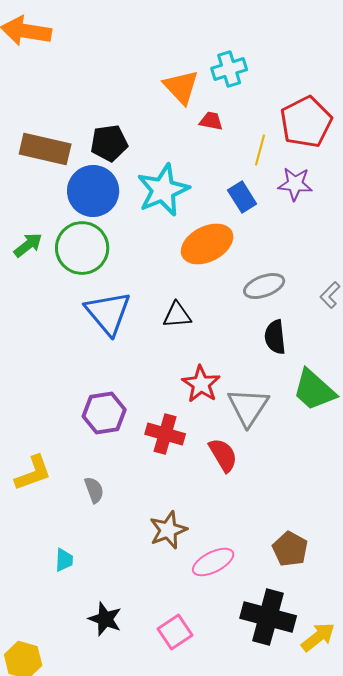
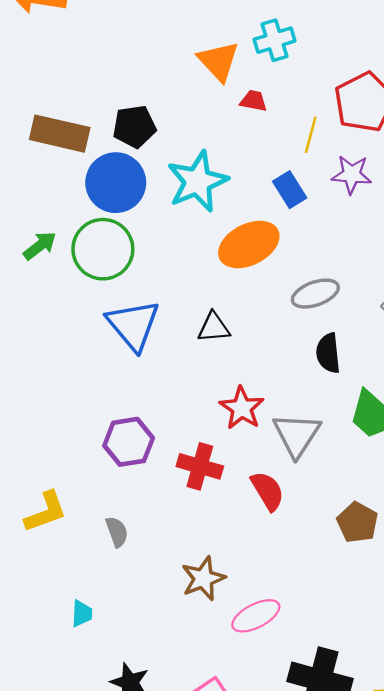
brown pentagon: (290, 549) -> (357, 522), moved

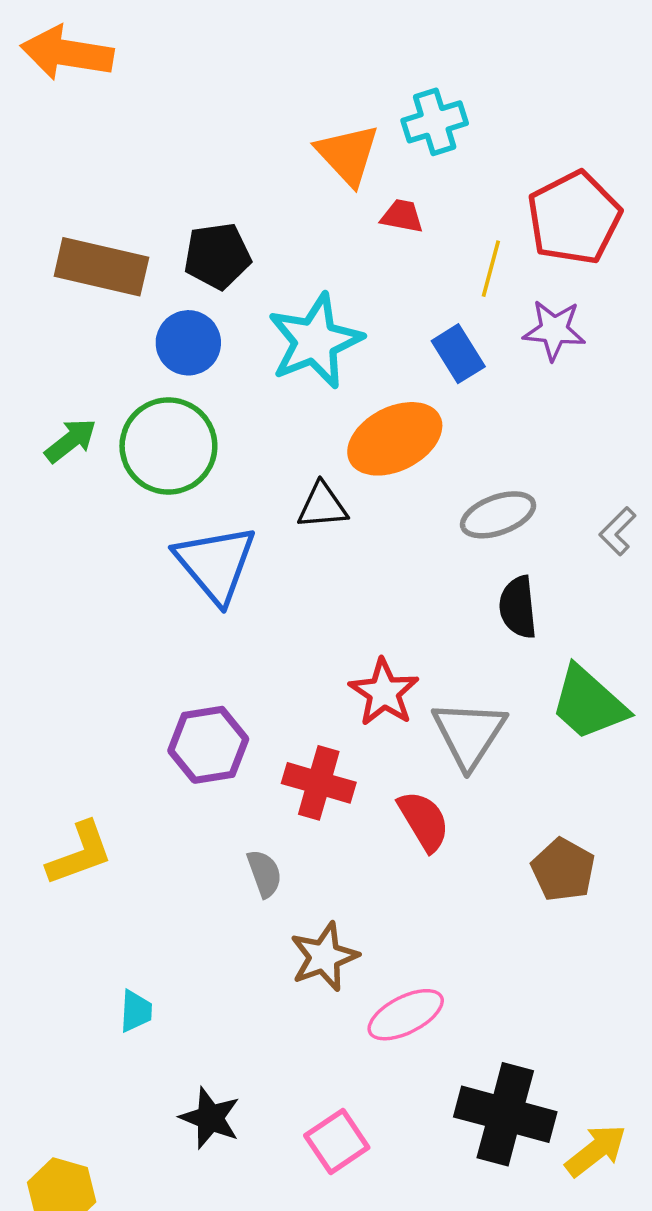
blue circle: (116, 183) -> (188, 343), size x0.7
black triangle: (214, 327) -> (322, 506), moved
gray semicircle: (117, 532) -> (264, 873), moved

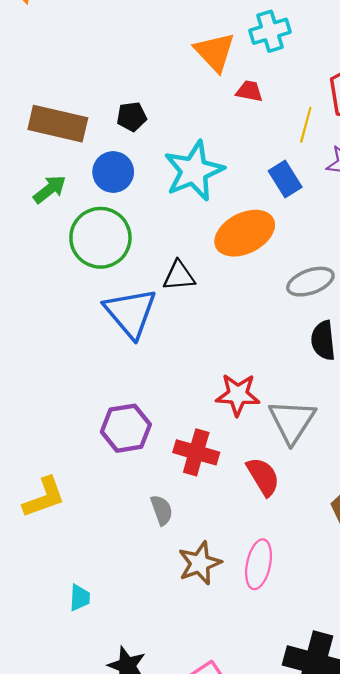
black pentagon: (217, 256) -> (132, 117), size x0.7
green arrow: (71, 441) -> (50, 189), moved
black triangle: (322, 506) -> (179, 276), moved
red star: (384, 692) -> (238, 395), turned -30
pink ellipse: (406, 1015) -> (259, 564), moved, turned -51

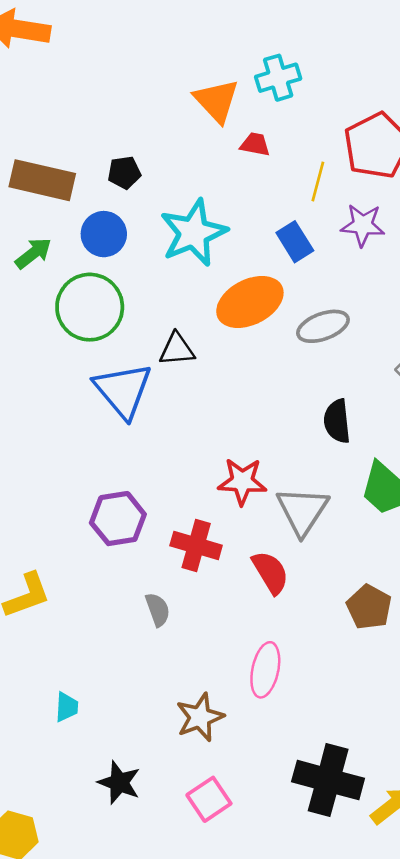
gray ellipse: (310, 282) -> (323, 326), moved
brown star: (200, 563) -> (200, 717), moved

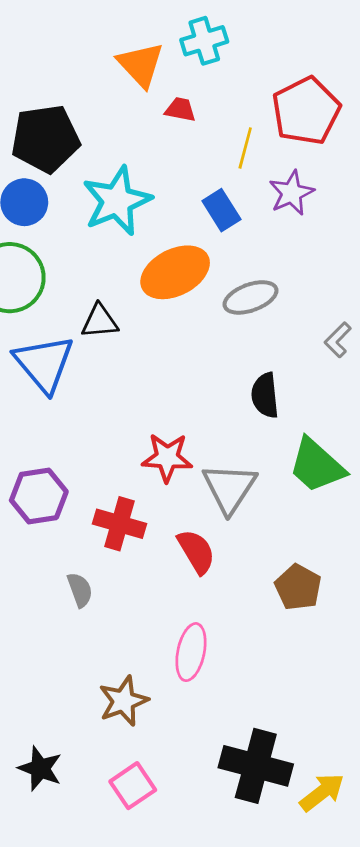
black pentagon: (124, 173) -> (45, 139), size x2.0
purple star: (363, 225) -> (292, 193), turned -30

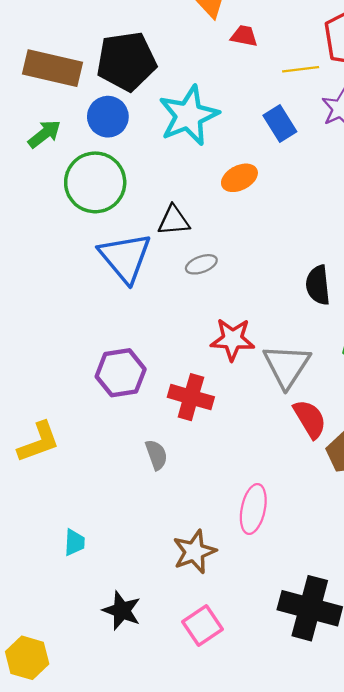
yellow line: (245, 148) -> (301, 69), turned 68
orange ellipse: (175, 272) -> (239, 178), size x0.6
gray ellipse: (251, 297) -> (201, 264), moved, size x0.7
red semicircle: (196, 552) -> (310, 419), moved

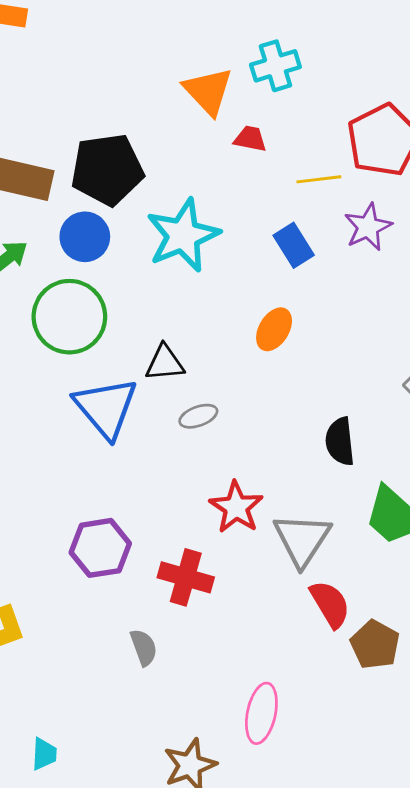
orange ellipse: (239, 178) -> (274, 329), moved, turned -32
red star: (232, 339) -> (236, 507), turned 30

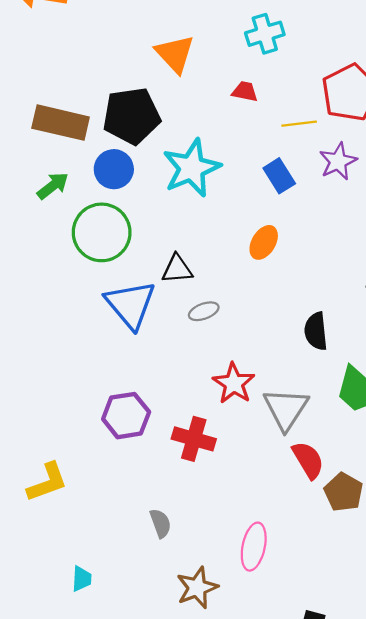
orange triangle: (208, 91) -> (175, 54), moved
gray semicircle: (144, 647) -> (160, 523), moved

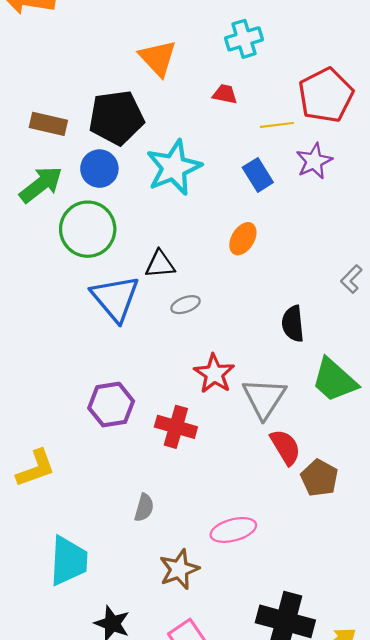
brown rectangle: (61, 123) -> (48, 124), size x0.7
green arrow: (53, 186) -> (41, 184), size x1.4
gray semicircle: (160, 523) -> (144, 508), turned 36
pink ellipse: (254, 547) -> (233, 530), turned 63
cyan trapezoid: (82, 579) -> (69, 561), size x2.0

